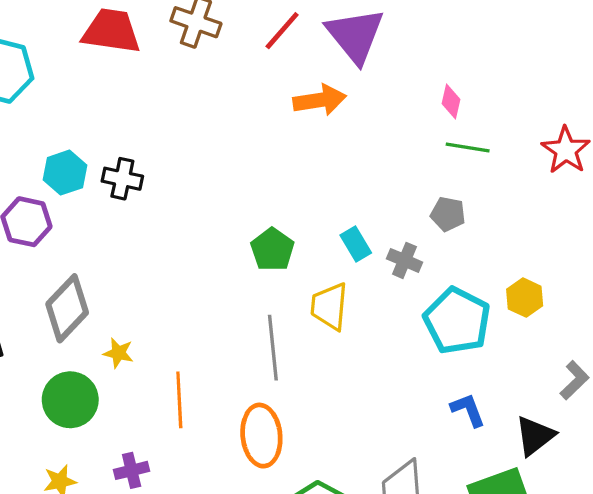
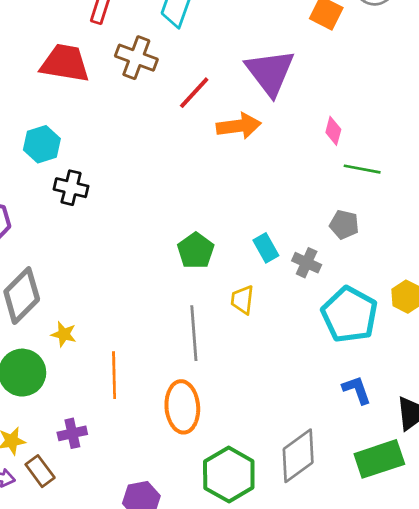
red line: (282, 31) -> (194, 93), moved
pink diamond: (451, 102) -> (333, 131), moved
cyan hexagon: (65, 173) -> (42, 144), moved
yellow trapezoid: (329, 306) -> (242, 300), size x0.7

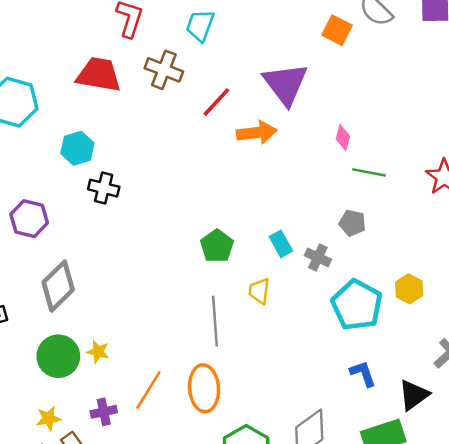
yellow star: (64, 334) -> (98, 352), moved
orange line: (114, 375) -> (148, 390), moved, turned 33

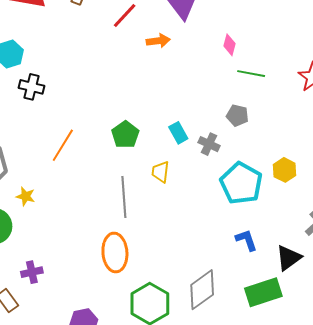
orange arrow: (257, 133) -> (158, 41), size x0.7
yellow star: (98, 352) -> (26, 196), moved
orange line: (148, 390) -> (63, 145), moved

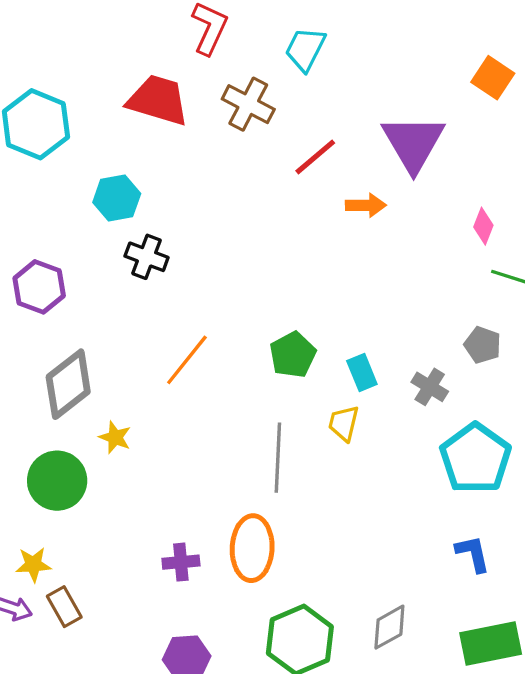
cyan rectangle: (178, 133) -> (362, 373), moved
purple cross: (32, 272) -> (181, 562), moved
gray diamond: (202, 290) -> (389, 627), size x0.7

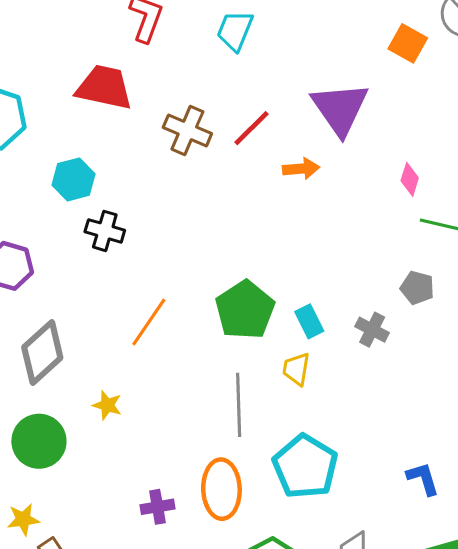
brown cross: (248, 104) -> (187, 130), moved
green pentagon: (293, 355) -> (245, 310), size x1.4
yellow star: (115, 437) -> (107, 405), moved
cyan pentagon: (475, 458) -> (305, 467), moved

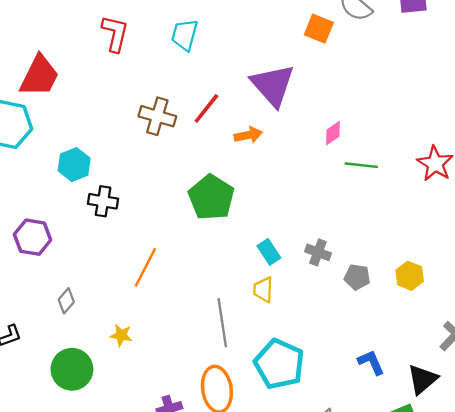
red trapezoid: (104, 87) -> (39, 76), moved, turned 111
pink diamond: (410, 179) -> (333, 133), turned 45
gray pentagon: (417, 288) -> (357, 277), moved
green pentagon: (245, 310) -> (211, 197), moved
gray diamond: (42, 353) -> (66, 301), size x0.5

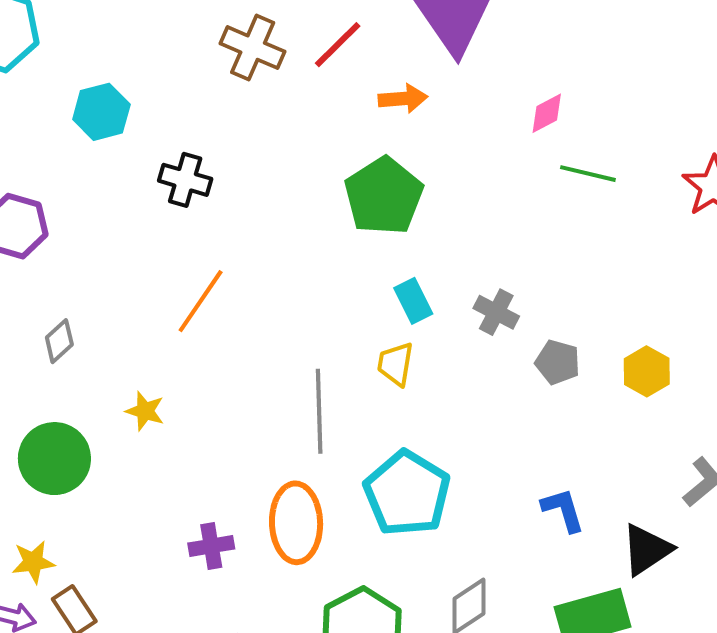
green pentagon: (211, 197) -> (384, 196), moved
black cross: (103, 201) -> (185, 180), moved

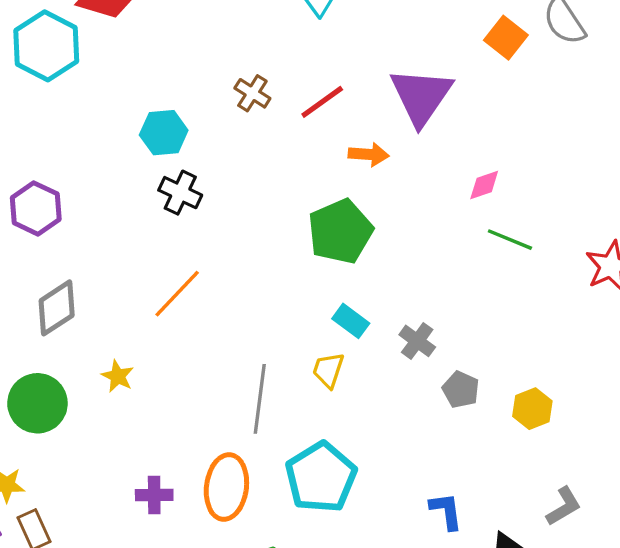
brown cross: (253, 48) -> (252, 93), size x0.7
cyan hexagon: (101, 112) -> (164, 133), moved
cyan rectangle: (413, 301) -> (351, 321), turned -36
gray diamond: (59, 341) -> (57, 308), size x1.6

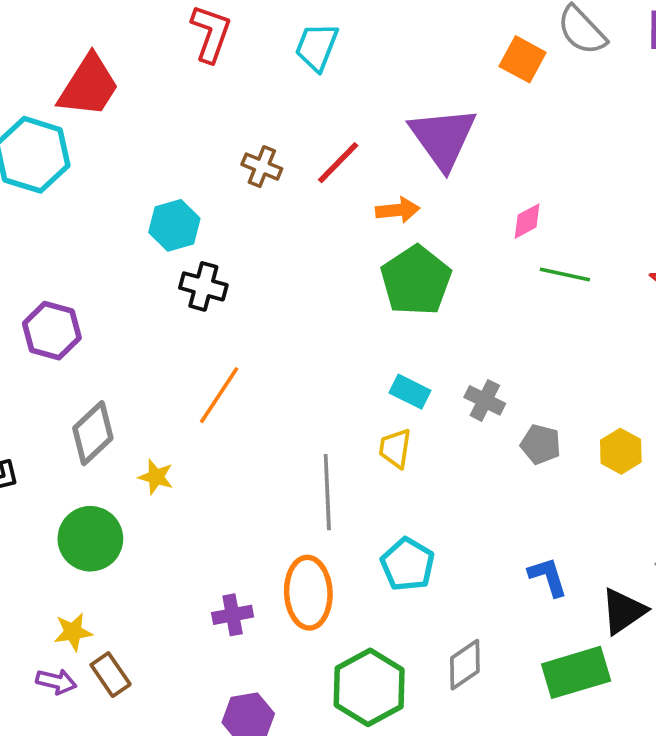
green pentagon: (340, 231) -> (416, 280), moved
yellow star: (118, 376) -> (156, 477), moved
cyan pentagon: (321, 477) -> (408, 564), size x0.7

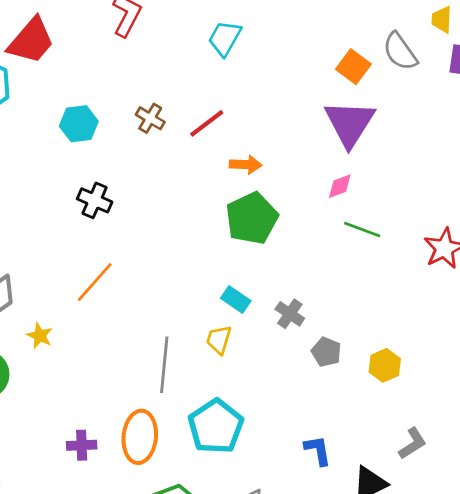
cyan trapezoid: (317, 47) -> (225, 38), moved
purple triangle: (443, 138) -> (350, 123), moved
cyan hexagon: (174, 225) -> (79, 124), moved
cyan pentagon: (408, 564) -> (216, 426), size x1.4

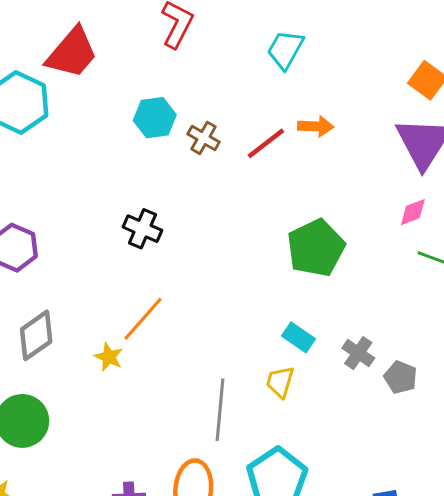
cyan hexagon: (79, 124) -> (155, 118), moved
orange arrow: (246, 165) -> (316, 126), moved
yellow star: (40, 336) -> (109, 357), moved
gray pentagon: (326, 352) -> (401, 377), moved

